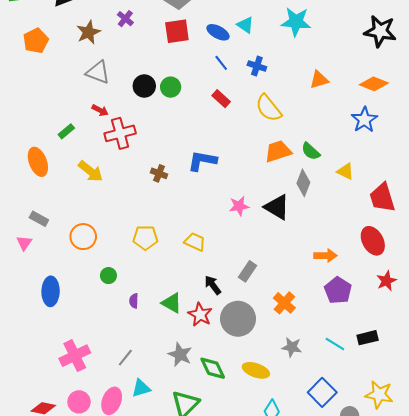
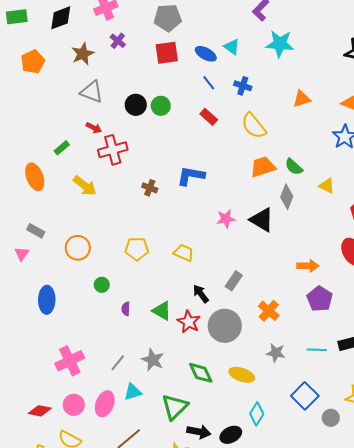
cyan line: (335, 344) -> (317, 350), turned -30
gray star: (180, 355) -> (153, 360), moved

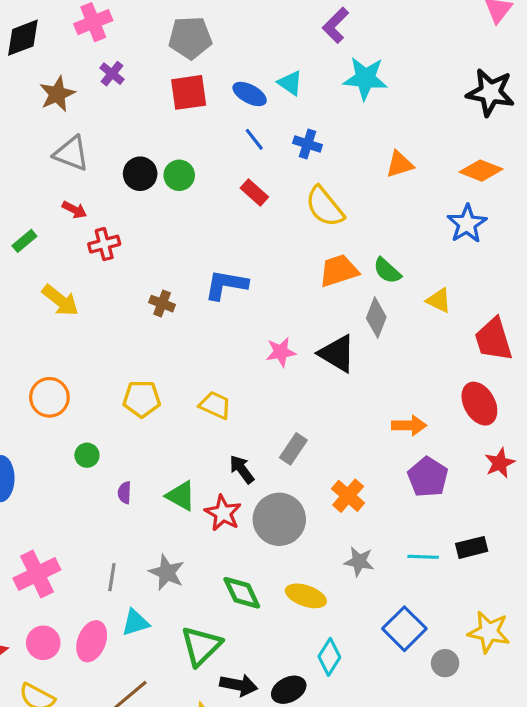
red cross: (113, 150) -> (104, 244), size x0.7
gray line: (118, 363) -> (112, 577), turned -30

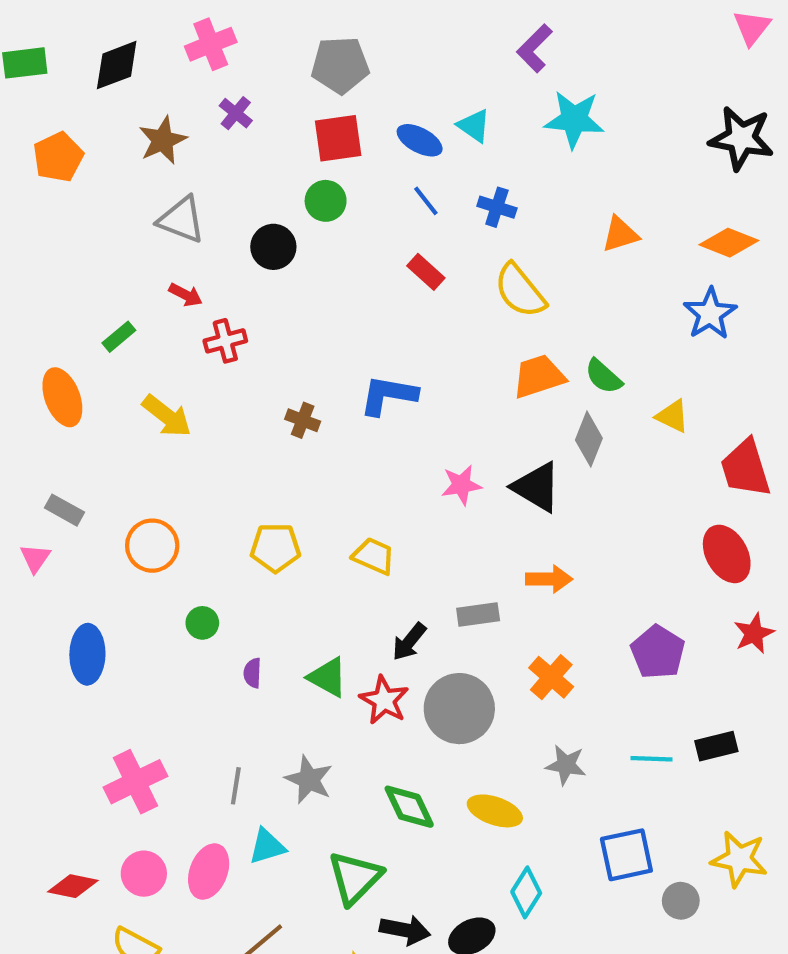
green circle: (179, 175) -> (326, 201), moved
orange arrow: (409, 425) -> (549, 579), moved
gray rectangle: (293, 449) -> (478, 615), turned 48
black arrow: (242, 469) -> (409, 642), turned -104
blue square: (404, 629) -> (626, 855), turned 33

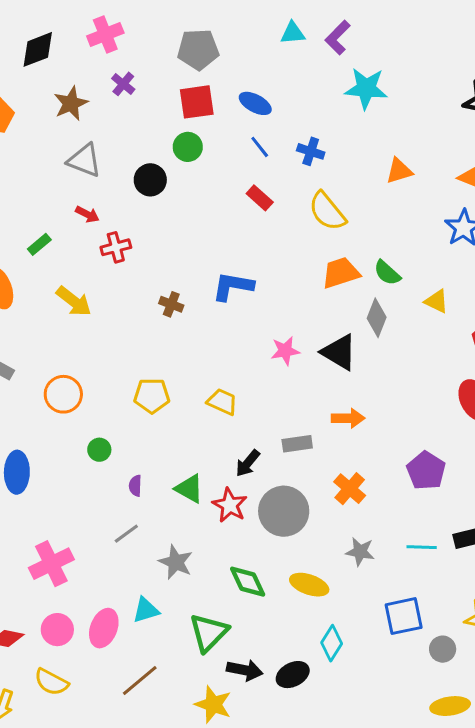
cyan triangle: (474, 126) -> (293, 33), moved, turned -40
gray line: (236, 786) -> (126, 534), moved, turned 45

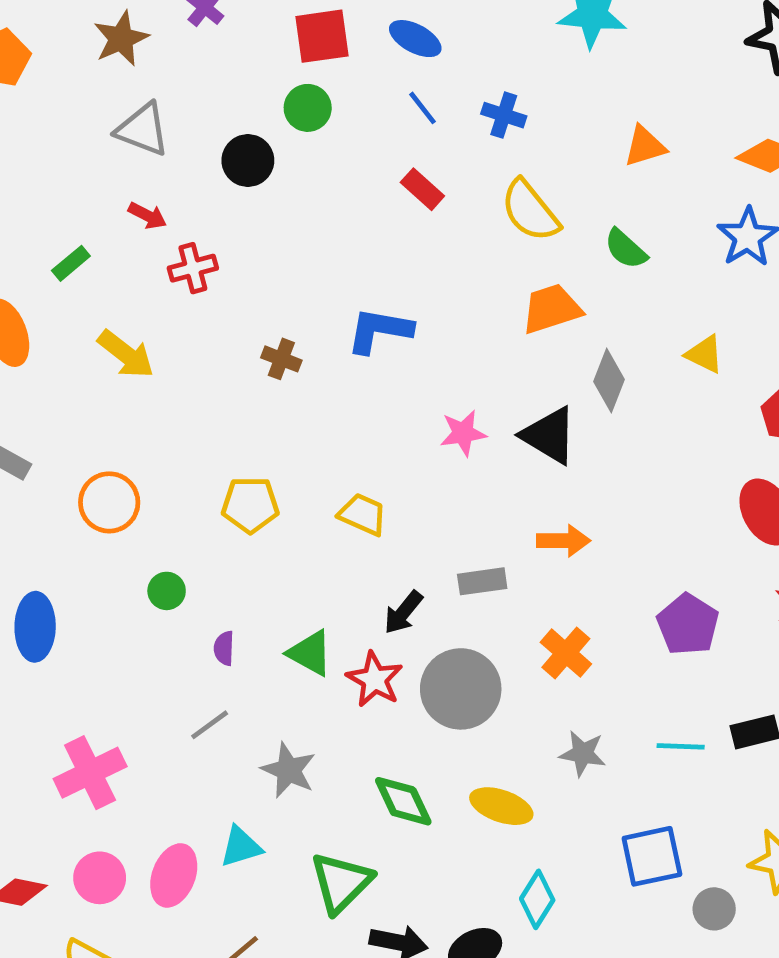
green semicircle: (387, 273) -> (626, 249), moved

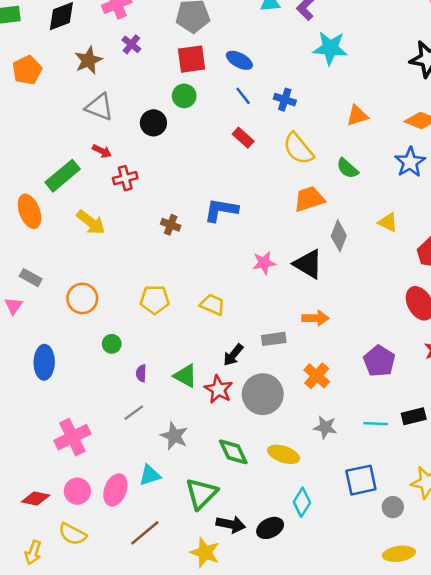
green rectangle: (71, 263) -> (63, 176), size x1.8

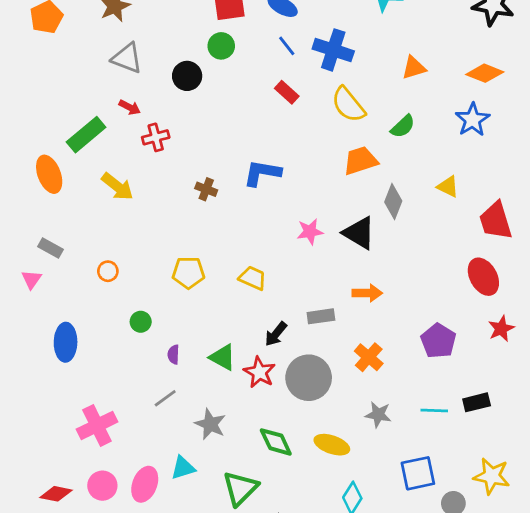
blue cross: (285, 100) -> (333, 50), size x1.6
green semicircle: (347, 168) -> (403, 126), turned -85
orange circle: (82, 298) -> (108, 271), size x0.6

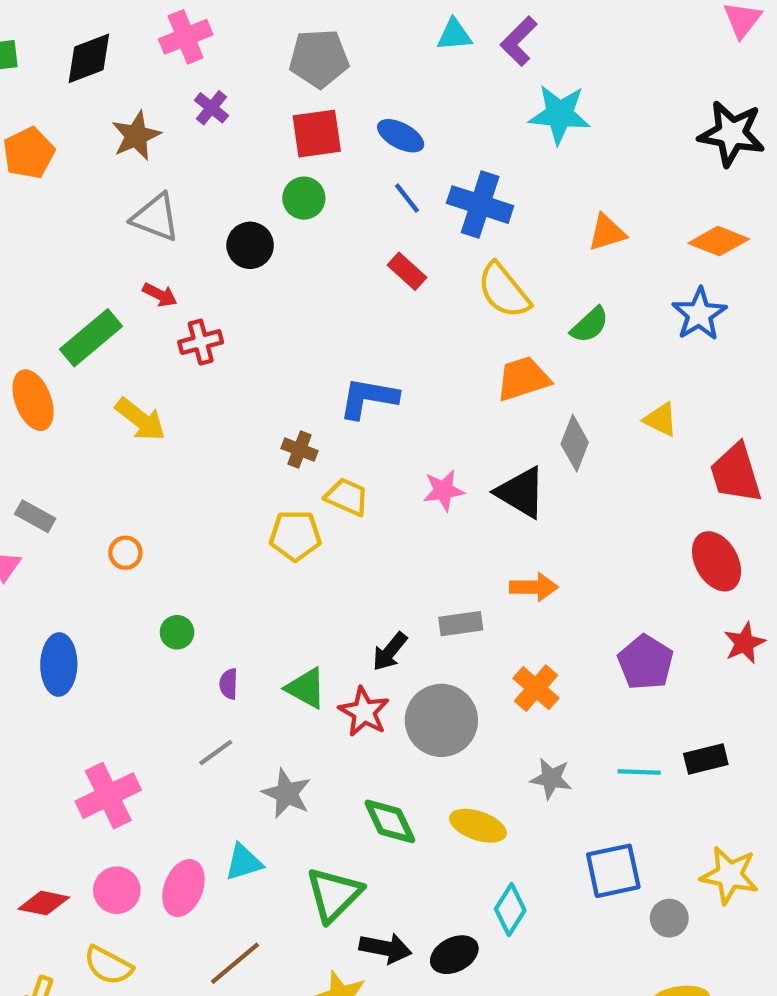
brown cross: (206, 189) -> (300, 450), moved
yellow pentagon: (188, 273) -> (295, 536), moved
yellow trapezoid: (253, 278) -> (347, 497), moved

